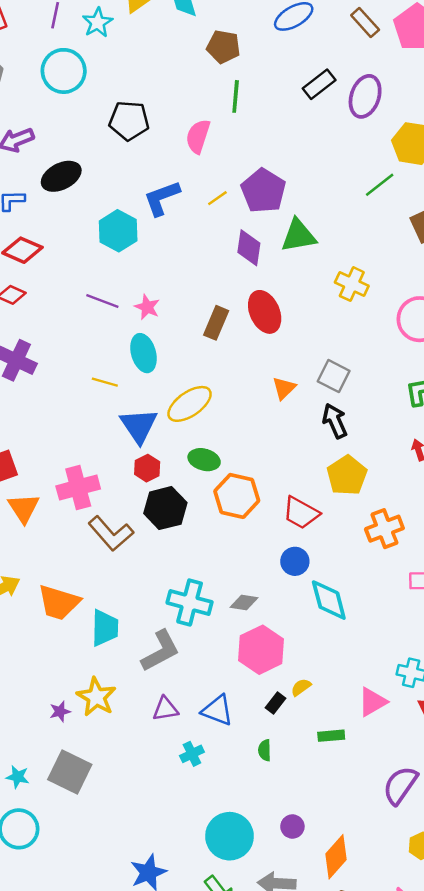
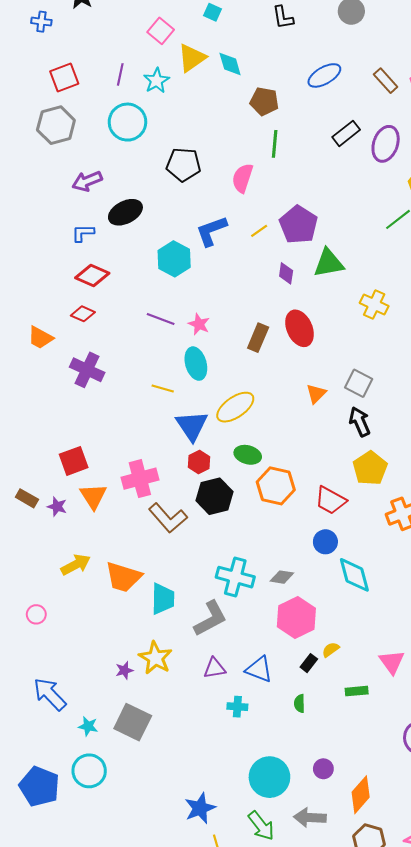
purple diamond: (249, 248) -> (286, 273), size x0.7
pink triangle: (372, 702) -> (392, 662), turned -36
cyan cross: (192, 754) -> (237, 707), turned 30

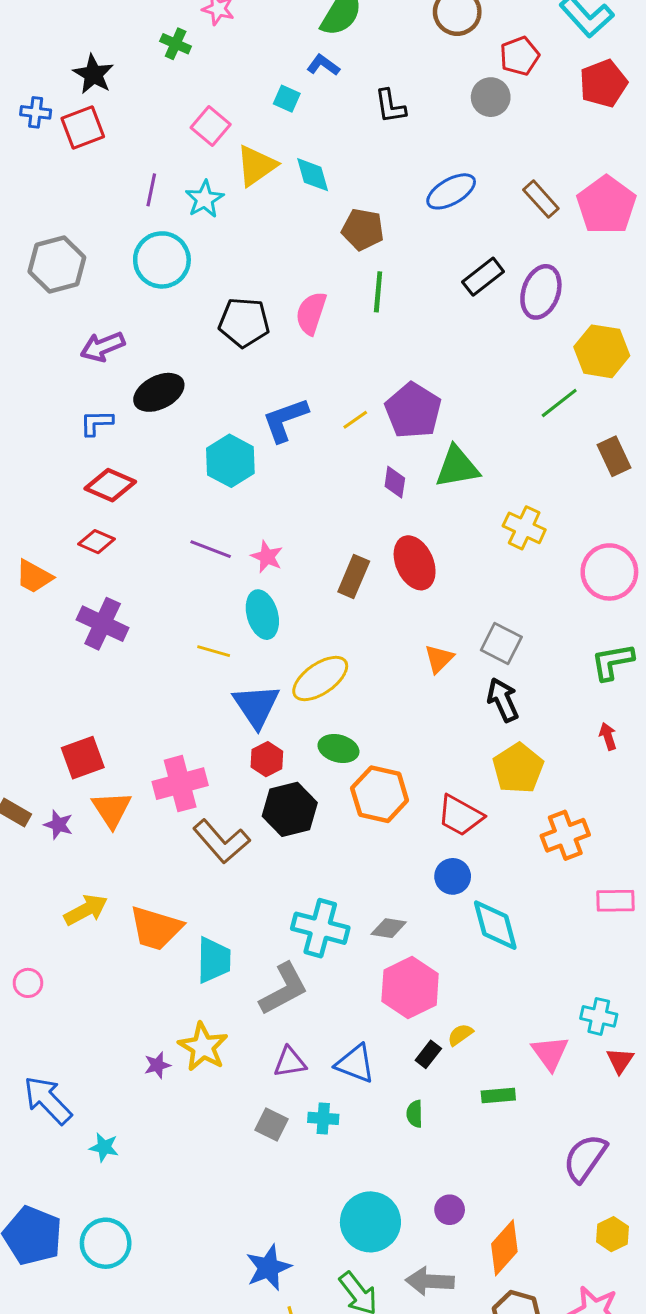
red square: (64, 78) -> (83, 128), moved
pink semicircle: (243, 178) -> (311, 313), moved
gray square: (133, 722) -> (271, 1124), moved, size x0.6
cyan circle: (89, 771) -> (106, 1243), moved

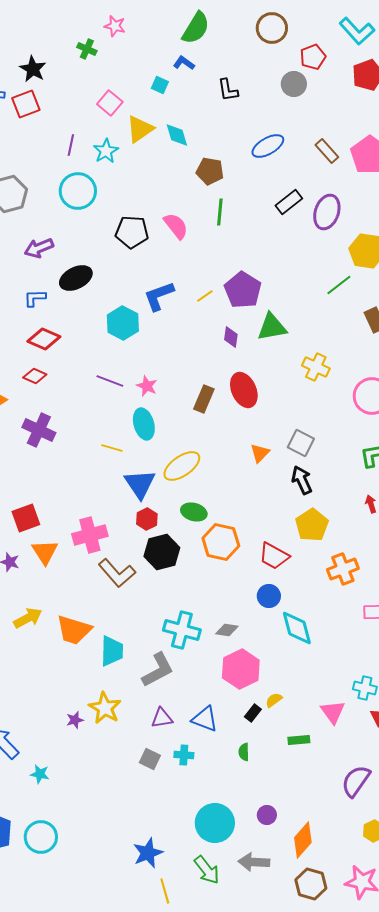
pink semicircle: (311, 313) -> (176, 226), turned 124

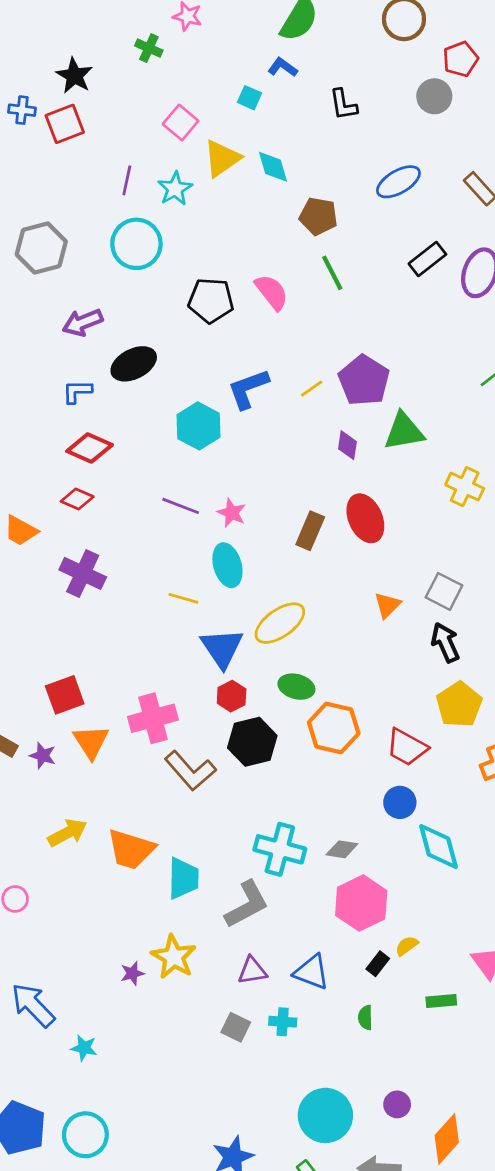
green line: (220, 212) -> (332, 273), turned -32

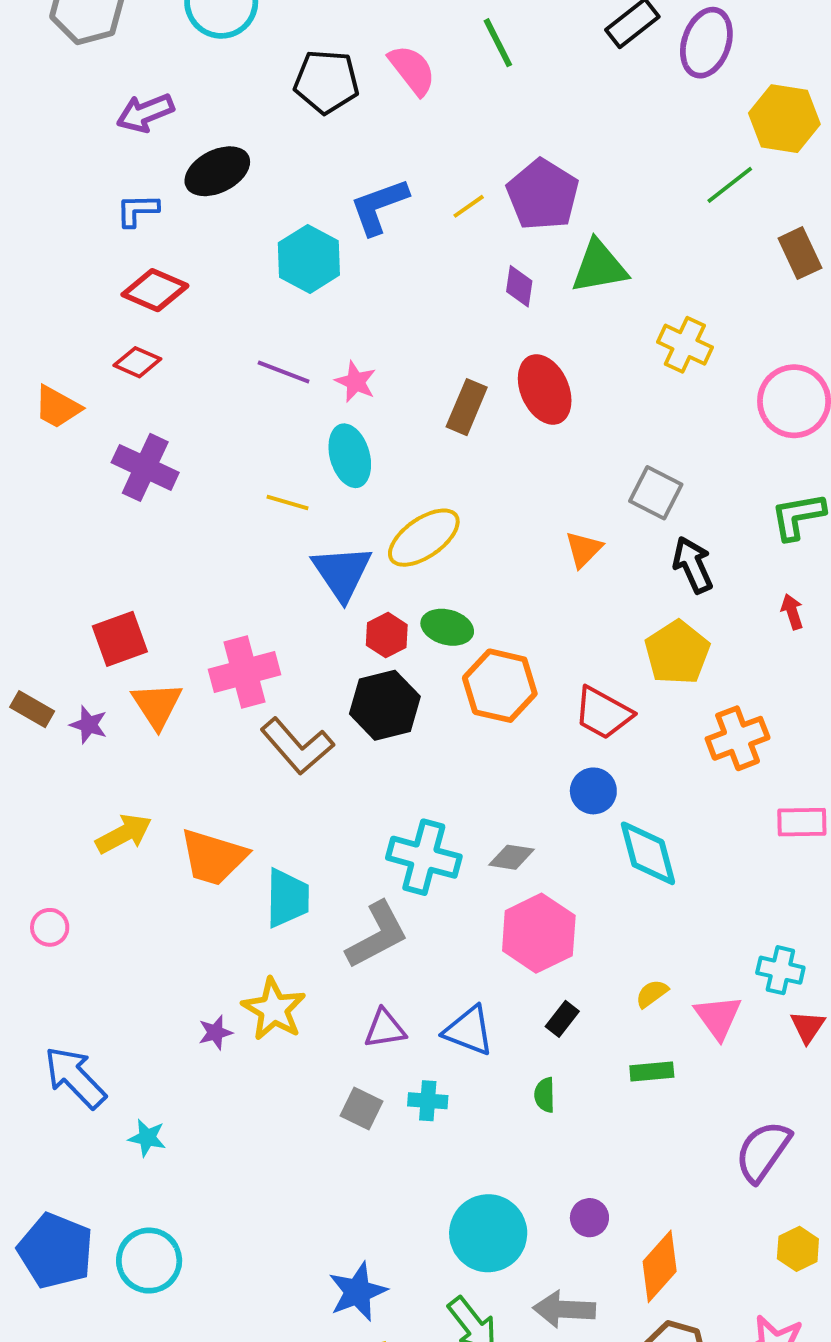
orange triangle: (387, 605) -> (584, 549), moved
black arrow: (445, 642) -> (693, 565), moved
red hexagon: (232, 696) -> (387, 635), moved
yellow semicircle: (407, 946) -> (652, 994), moved

